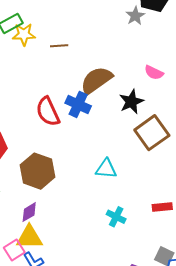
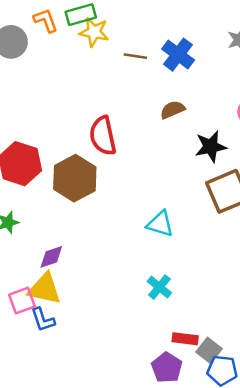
brown semicircle: (96, 80) -> (173, 110), size x0.6
blue cross: (78, 104) -> (178, 55), moved
brown hexagon: (38, 171) -> (75, 178), moved
red rectangle: (162, 207) -> (185, 339), moved

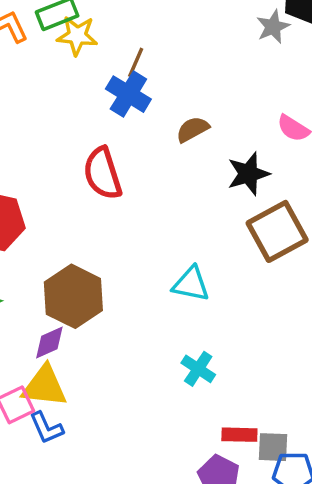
blue cross: (178, 55) -> (128, 94), moved
brown line: (135, 56) -> (136, 62), turned -70
brown hexagon: (75, 178) -> (73, 296), moved
gray square: (209, 350) -> (273, 447), turned -30

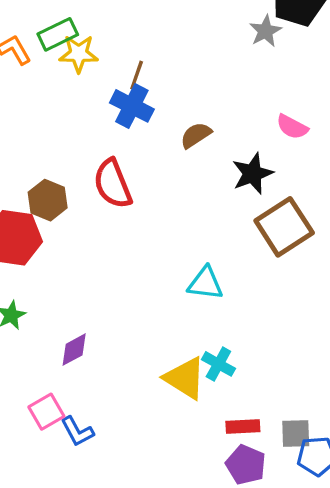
brown hexagon: (73, 296) -> (48, 200), moved, size x0.7
yellow triangle: (44, 386) -> (185, 378), moved, turned 30
red rectangle: (239, 435) -> (243, 426), moved

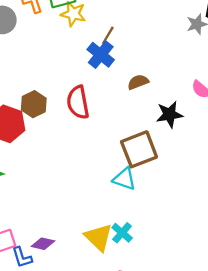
brown square: (284, 227) -> (139, 149), moved
purple diamond: (74, 350) -> (43, 244), moved, turned 30

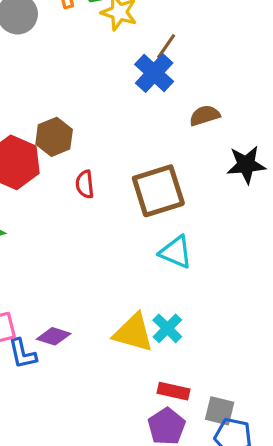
red semicircle: (78, 102) -> (85, 184), moved, size x0.6
brown square: (139, 149) -> (158, 191), moved
yellow triangle: (99, 237) -> (133, 333), turned -32

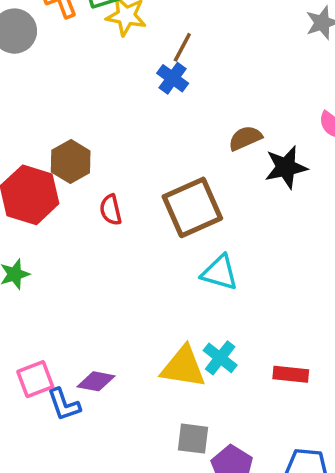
blue cross: (154, 73) -> (173, 78), size x0.7
brown semicircle: (205, 116) -> (245, 138), moved
red rectangle: (174, 391) -> (291, 374), moved
gray square: (220, 411) -> (193, 439), moved

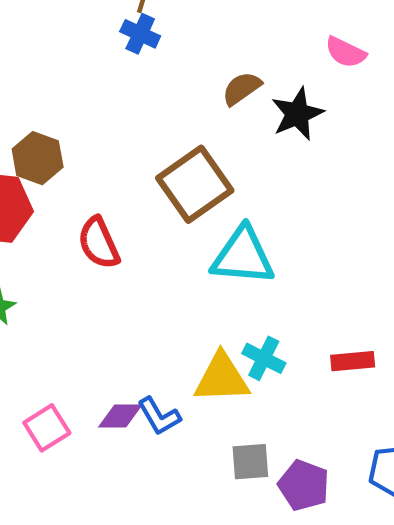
red semicircle: (111, 210) -> (99, 243), moved, size x1.4
cyan triangle: (220, 273) -> (243, 256), size x1.4
blue L-shape: (64, 404) -> (159, 416), moved

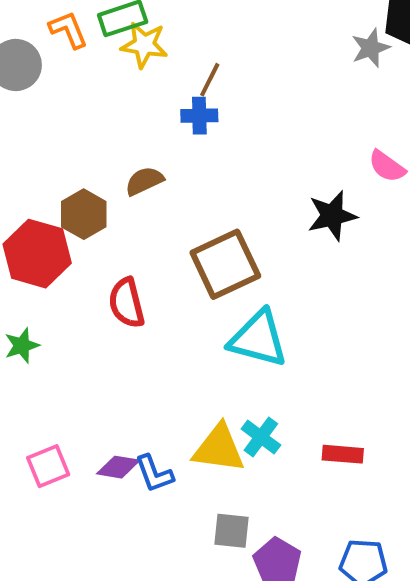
blue cross: (140, 34) -> (199, 116), turned -36
brown semicircle: (242, 88) -> (144, 181), moved

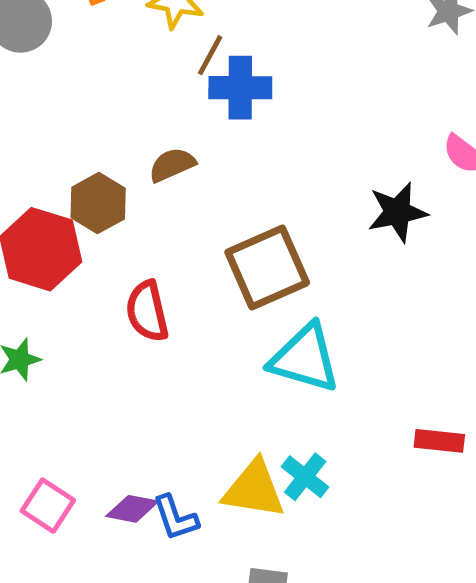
brown line: (210, 80) -> (210, 55), moved
blue cross: (199, 116) -> (240, 88), size x1.4
red rectangle: (343, 454) -> (439, 441), moved
pink square: (48, 466) -> (48, 506), turned -36

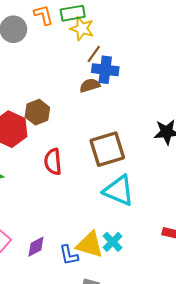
brown semicircle: (172, 165) -> (90, 85), moved
purple diamond: (132, 509) -> (36, 247), turned -45
blue L-shape: (175, 518) -> (69, 255), moved

